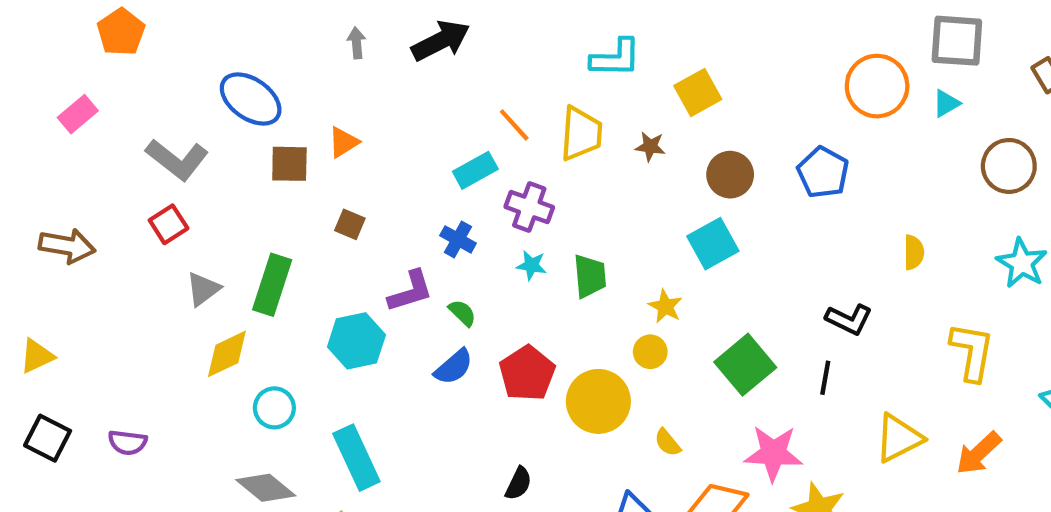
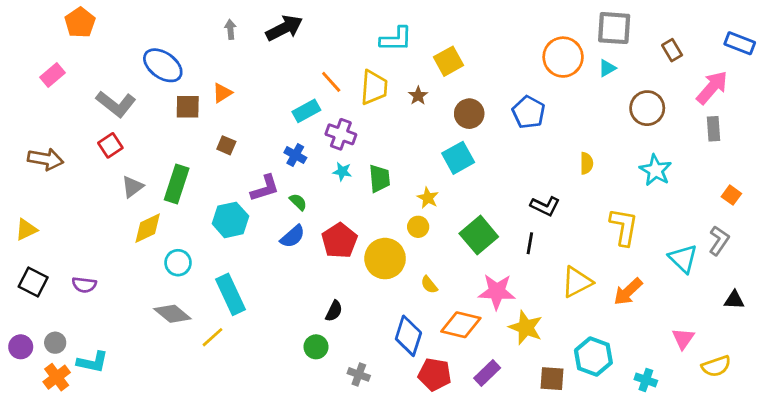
brown star: (650, 147) -> (418, 96), turned 30

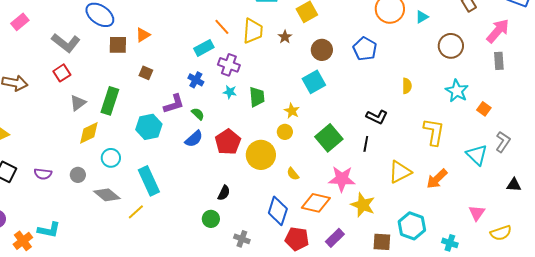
orange square: (731, 195) -> (484, 109), moved
gray circle: (55, 343) -> (78, 175), moved

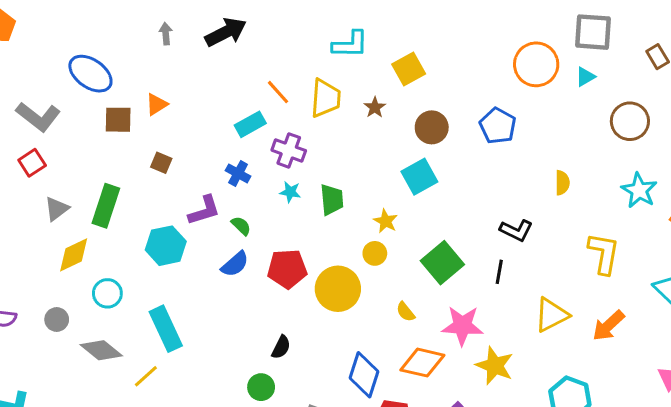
red pentagon: (228, 142) -> (287, 269), turned 30
yellow semicircle: (293, 174) -> (406, 312), moved

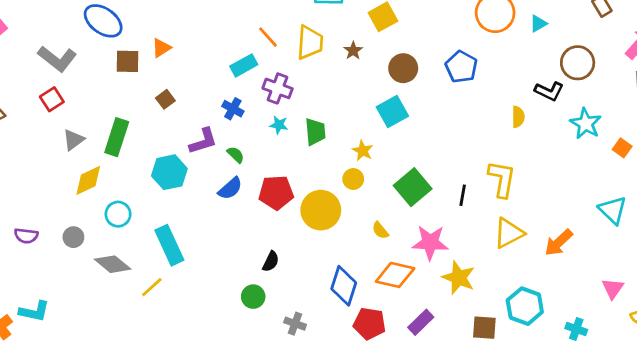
brown square: (161, 163) -> (165, 99), turned 30
black L-shape: (516, 230) -> (549, 91), moved
yellow L-shape: (604, 253) -> (502, 179), moved

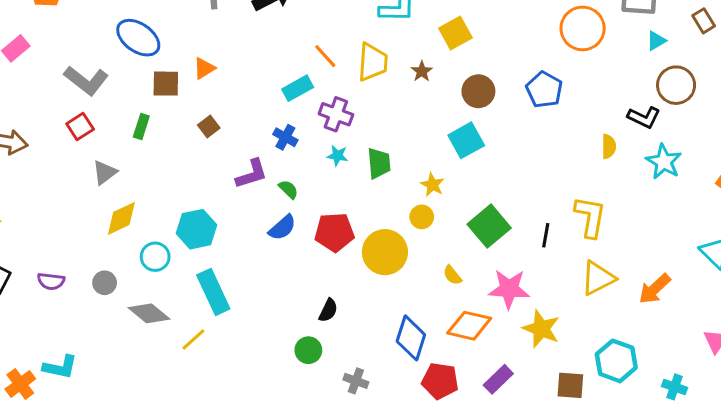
cyan triangle: (538, 24) -> (656, 41), moved
cyan star: (586, 124) -> (664, 162), moved
green rectangle: (117, 137) -> (141, 127), moved, size x0.6
cyan hexagon: (169, 172) -> (197, 229), moved

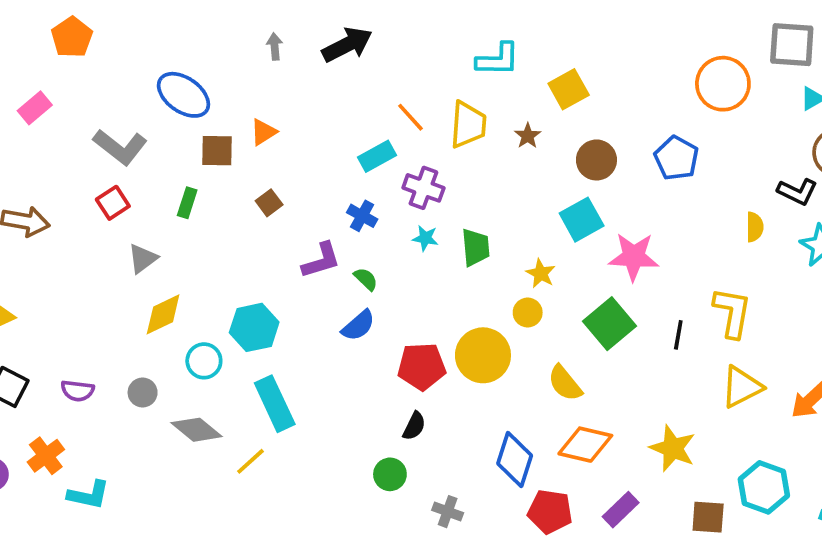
red pentagon: (334, 232) -> (422, 366), moved
yellow semicircle: (452, 275) -> (565, 383), size x1.5
pink star: (509, 289) -> (634, 257), moved
orange cross: (20, 384) -> (46, 456), moved

